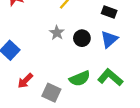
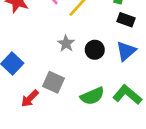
gray square: (51, 93) -> (54, 82), moved

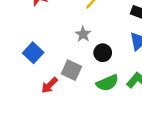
black circle: (95, 50) -> (103, 53), moved

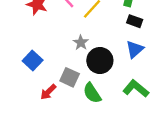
black circle: (103, 53) -> (100, 60), size x1.5
green semicircle: (107, 83) -> (92, 93), moved, turned 80

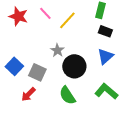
gray square: (70, 77) -> (37, 72), moved

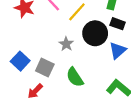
black circle: (74, 66) -> (95, 33), moved
green semicircle: (67, 95) -> (75, 77), moved

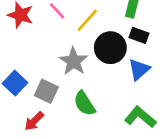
gray star: (66, 44) -> (74, 61), size x1.5

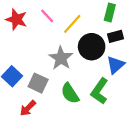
black rectangle: (139, 35) -> (116, 36), turned -35
green L-shape: (140, 117) -> (100, 91), moved, turned -95

